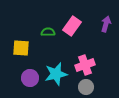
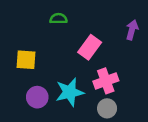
pink rectangle: (72, 26) -> (90, 47), moved
green semicircle: (48, 32) -> (58, 19), moved

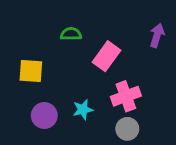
green semicircle: (58, 19) -> (71, 34), moved
cyan star: (70, 92) -> (83, 110), size x0.6

